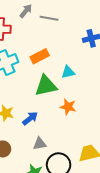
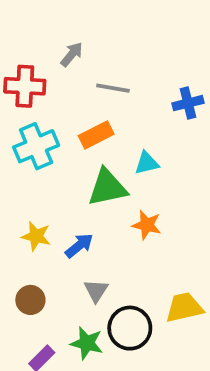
gray line: (49, 18) -> (113, 88), moved
gray triangle: (40, 144) -> (96, 291), turned -48

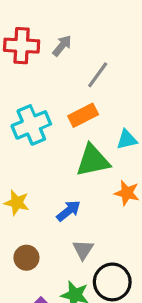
red cross: (25, 86) -> (22, 46), moved
gray line: (113, 88) -> (98, 75), turned -64
yellow star: (36, 236) -> (17, 203), moved

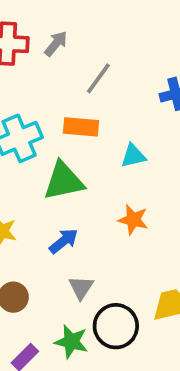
orange rectangle: (83, 115) -> (81, 127), turned 32
green triangle: (93, 161) -> (64, 181), moved

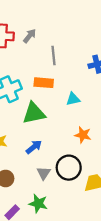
gray line: (98, 78) -> (53, 56), turned -42
orange star: (133, 220) -> (83, 135), moved
black circle: (116, 326) -> (69, 168), moved

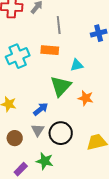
green triangle: (34, 113) -> (61, 86), moved, turned -35
black circle: (69, 168) -> (61, 133), moved
gray triangle: (44, 173) -> (38, 130), moved

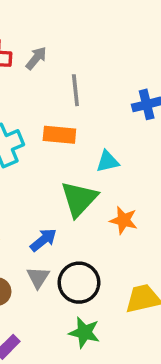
green star: (45, 161) -> (84, 333), moved

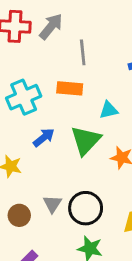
gray arrow: (36, 58) -> (51, 26), size x1.4
blue arrow: (43, 240) -> (44, 137), moved

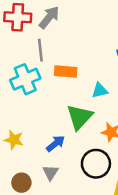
gray line: (83, 52) -> (40, 50), moved
blue arrow: (44, 137) -> (56, 144), moved
black circle: (86, 208) -> (96, 164), moved

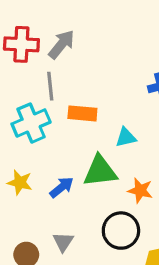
green triangle: (80, 117) -> (100, 171), turned 40
yellow star: (14, 140) -> (20, 182), moved
blue arrow: (56, 144) -> (62, 187), moved

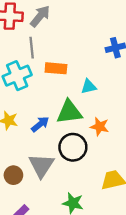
black circle: (121, 231) -> (73, 147), moved
gray triangle: (63, 242) -> (41, 165), size x1.6

